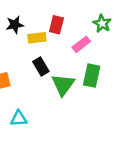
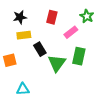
yellow rectangle: (37, 38) -> (24, 35), moved

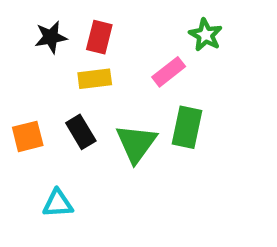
red rectangle: (52, 17) -> (99, 37), moved
yellow rectangle: (24, 35) -> (95, 79), moved
black rectangle: (40, 49) -> (81, 132), moved

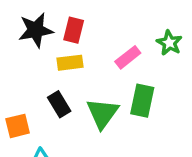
green star: (206, 35) -> (169, 43), moved
black star: (51, 37) -> (36, 30), size x1.4
orange square: (28, 136) -> (18, 126), moved

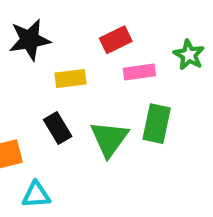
red rectangle: (74, 30) -> (116, 40), moved, turned 50
pink rectangle: (128, 57) -> (139, 72), turned 30

